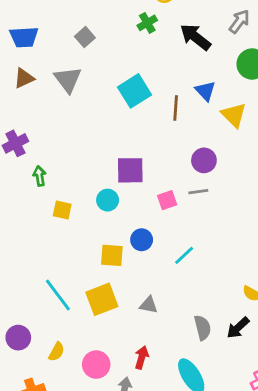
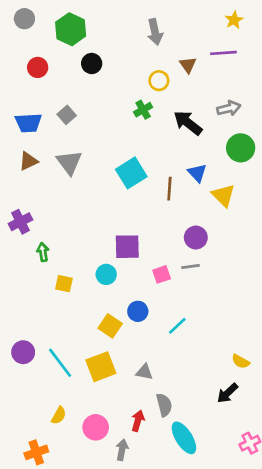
gray arrow: (239, 21) -> (229, 108), turned 40
gray square: (85, 37) -> (67, 115), moved
yellow square: (112, 255) -> (110, 326), turned 30
gray semicircle: (203, 328) -> (164, 405), moved
purple circle: (18, 338) -> (23, 352), moved

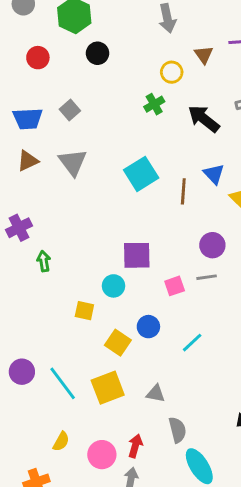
yellow square: (64, 284) -> (84, 311), moved
red arrow: (138, 421) -> (135, 446), moved

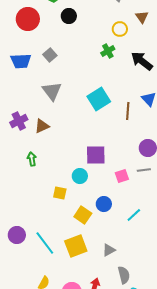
red circle: (38, 58) -> (28, 19), size x1.5
brown triangle: (28, 161) -> (42, 126), moved
purple cross: (19, 228) -> (19, 121), moved
gray triangle: (156, 394) -> (109, 250), turned -40

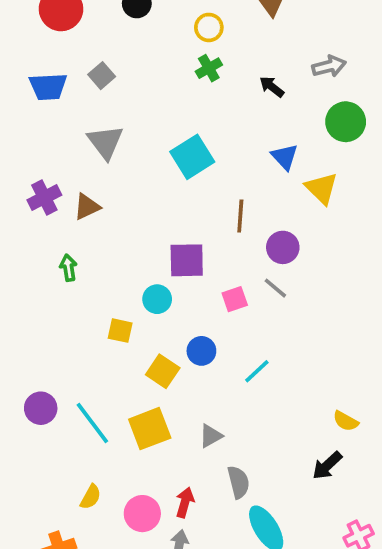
yellow circle: (120, 29) -> (209, 27), moved
black arrow: (142, 61) -> (272, 87), size x0.6
brown line: (128, 111) -> (240, 216), moved
gray line: (144, 170) -> (275, 288), turned 48

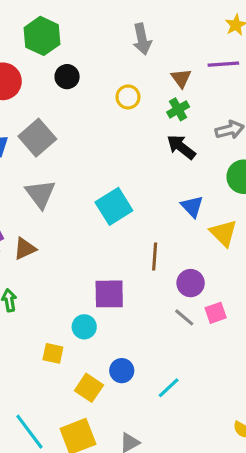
green cross: (209, 68) -> (178, 109), moved
gray square: (102, 76) -> (37, 138), size x1.6
black arrow: (272, 87) -> (181, 147), size x1.4
pink square: (235, 299) -> (216, 313), moved

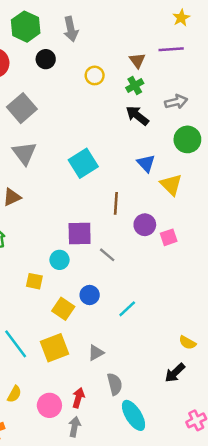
gray arrow: (142, 39) -> (71, 29), moved
pink square: (216, 313) -> (169, 237), moved
gray line: (184, 317) -> (107, 255), moved

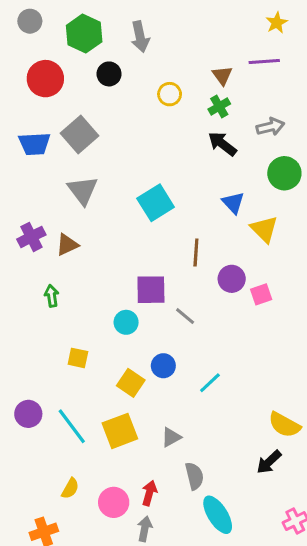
yellow square: (34, 281) -> (78, 358), moved
yellow semicircle: (187, 343) -> (284, 425), size x1.5

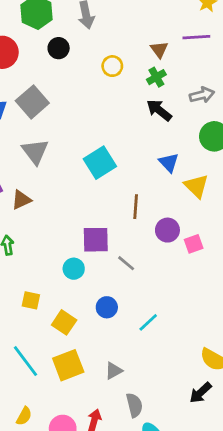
yellow square: (131, 383) -> (64, 322), moved

